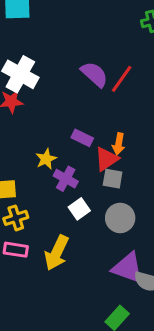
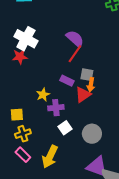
red line: (122, 79) -> (75, 54), moved
purple cross: (66, 179) -> (56, 108), turned -35
gray square: (113, 179) -> (87, 75), moved
pink rectangle: (16, 250) -> (23, 155), turned 35

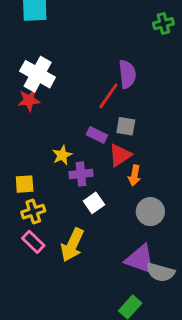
purple semicircle: (75, 39) -> (127, 74), moved, turned 42
orange arrow: (91, 85) -> (134, 175), moved
gray circle: (92, 134) -> (150, 212), moved

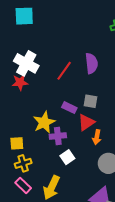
red line: (108, 96) -> (64, 71), moved
yellow star: (62, 155) -> (44, 122), size x1.5

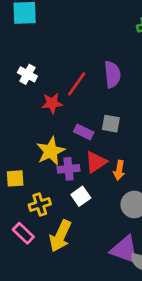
white cross: (26, 63) -> (27, 74), size x0.6
red star: (20, 82) -> (52, 103), moved
red triangle: (86, 122) -> (96, 162), moved
yellow cross: (23, 163) -> (40, 204), moved

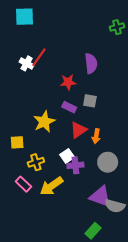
red line: (77, 84) -> (39, 57), moved
red star: (52, 103) -> (68, 82), moved
purple cross: (68, 169) -> (75, 165), moved
yellow arrow: (60, 236) -> (51, 186), turned 30

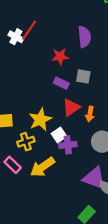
yellow star: (44, 122) -> (40, 120), moved

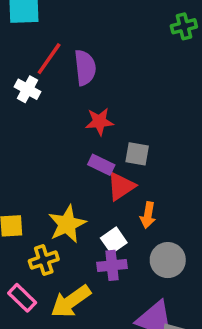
red line: (29, 30) -> (49, 59), moved
purple semicircle: (84, 37) -> (85, 68), moved
red triangle: (71, 107) -> (121, 186), moved
white square: (59, 135) -> (114, 240), moved

